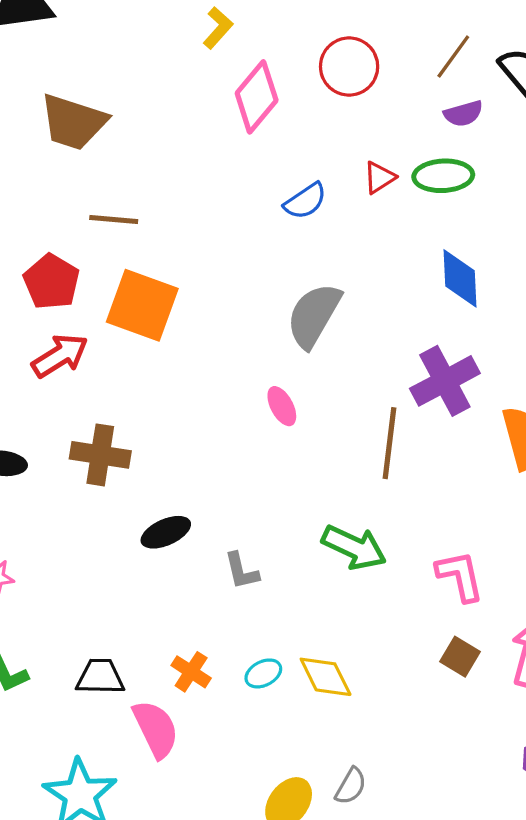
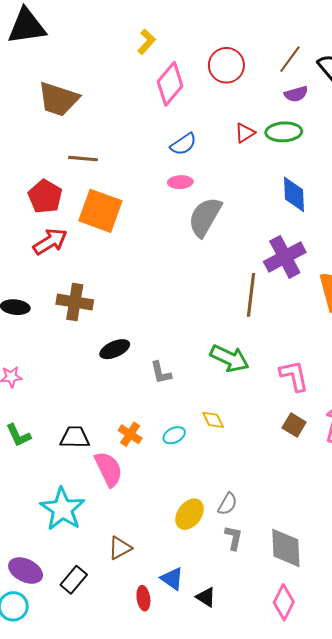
blue semicircle: (305, 201) -> (183, 144), moved
pink ellipse: (282, 406) -> (180, 182), moved, turned -65
yellow diamond: (326, 677) -> (213, 420), moved, size x0.7

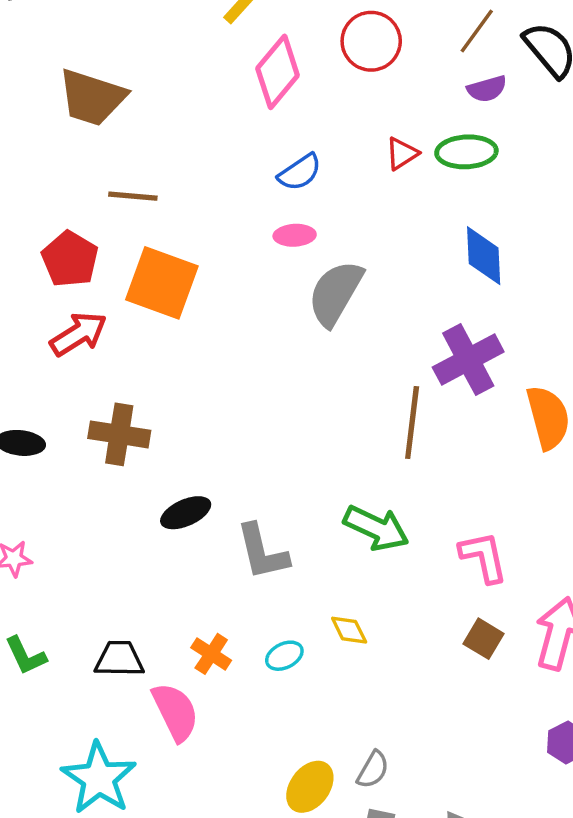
gray L-shape: (161, 373) -> (262, 552), size x1.5

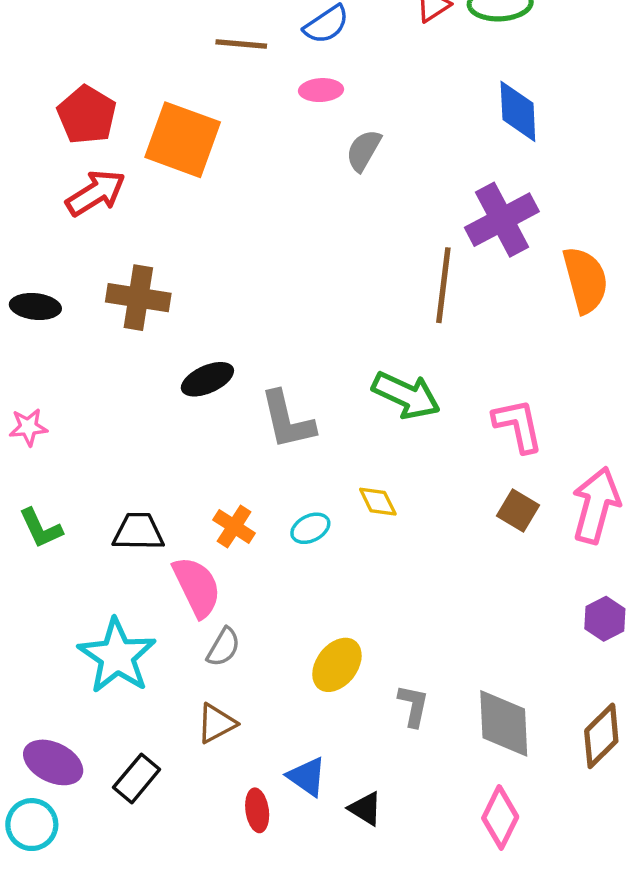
brown line: (133, 196) -> (241, 44), moved
gray semicircle: (335, 293) -> (364, 150), size x0.6
gray semicircle: (373, 770) -> (223, 647), moved

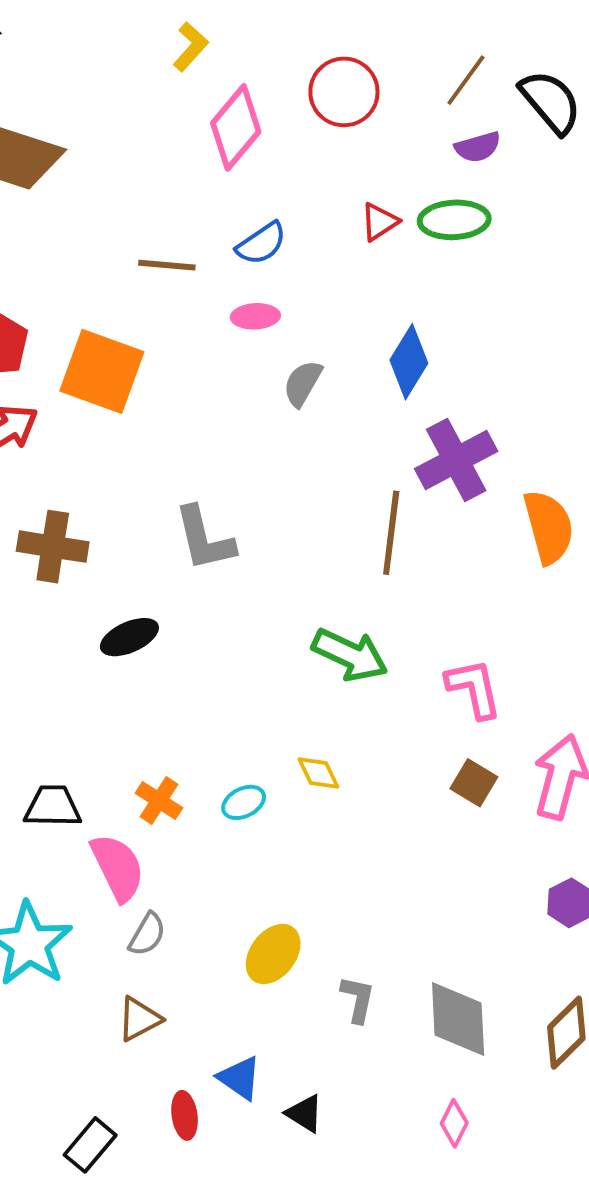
blue diamond: (518, 111) -> (409, 362), moved, turned 34
gray L-shape: (287, 420) -> (204, 539), moved
black rectangle: (137, 778) -> (90, 1145), moved
pink diamond: (500, 817) -> (454, 1123), size x0.7

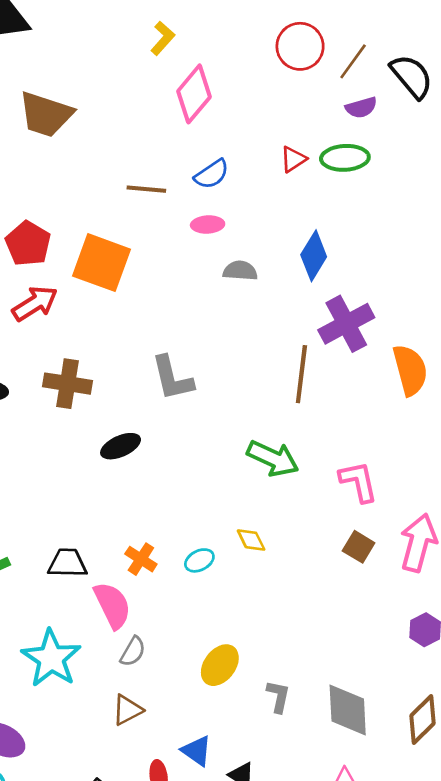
red circle: (344, 92) -> (300, 46), moved
gray semicircle: (303, 383) -> (240, 271), turned 64

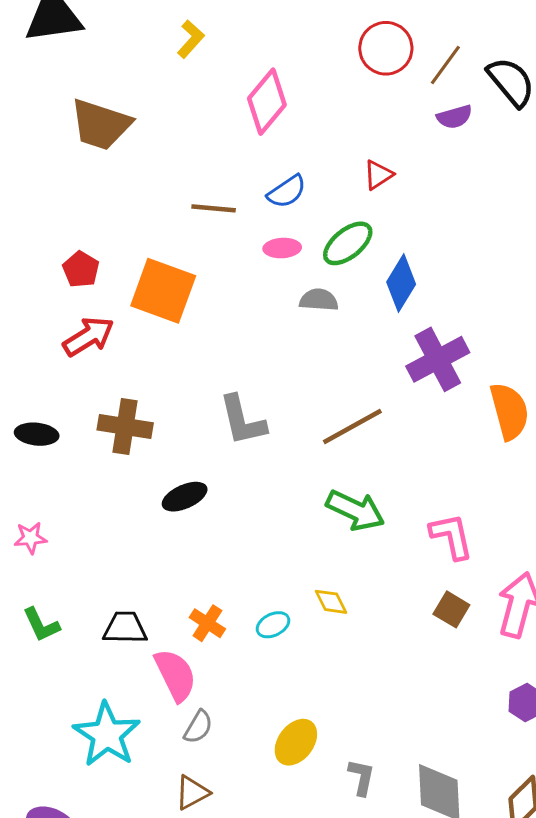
yellow L-shape: (163, 38) -> (191, 39), moved
green ellipse: (345, 158) -> (348, 243), moved, turned -36
red pentagon: (28, 244) -> (81, 269), size x0.7
brown line: (301, 374) -> (352, 426), moved, turned 54

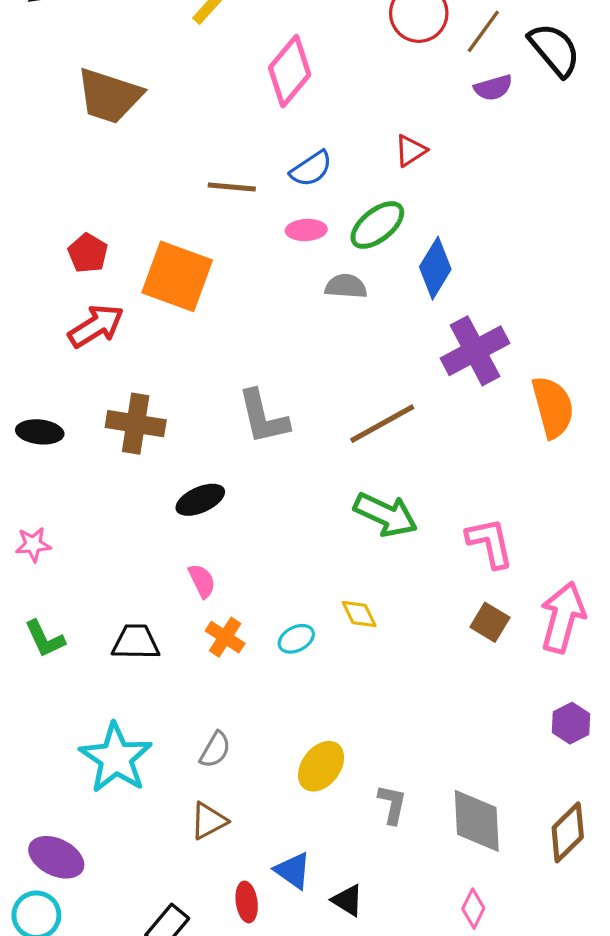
pink semicircle: (175, 675) -> (202, 581), moved, size x0.6

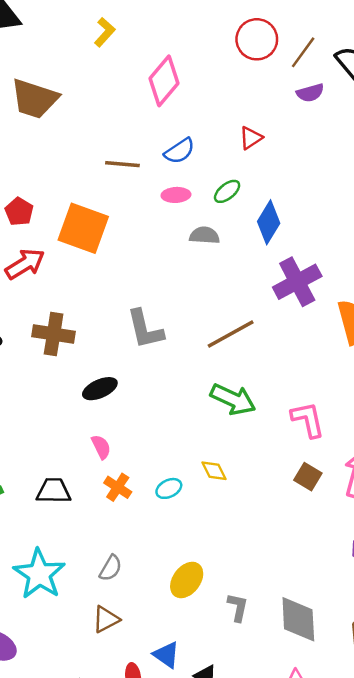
green ellipse: (377, 225) -> (227, 191), size x0.7

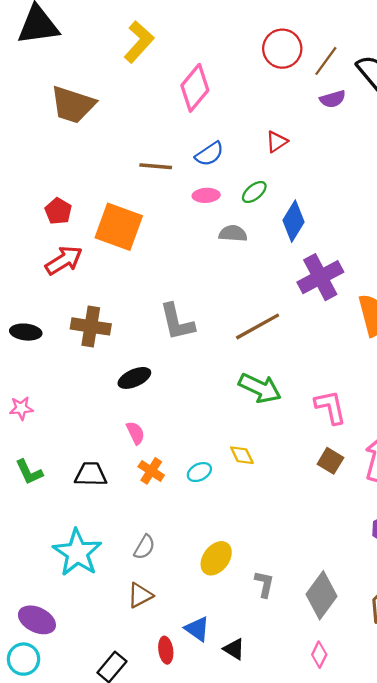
yellow L-shape: (105, 32) -> (139, 42), size x1.5
gray diamond: (298, 619) -> (321, 595), turned 39

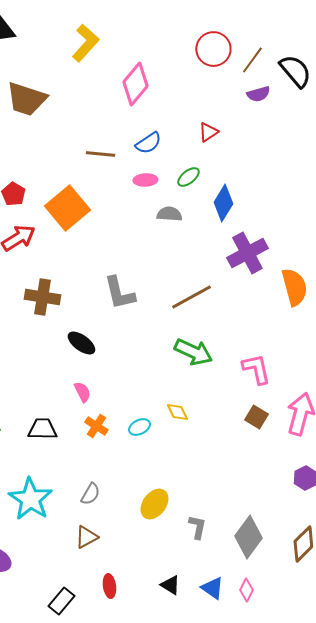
orange square: (119, 227) -> (67, 208), turned 30
black ellipse: (134, 378) -> (81, 343), turned 60
blue triangle: (197, 629) -> (212, 588), moved

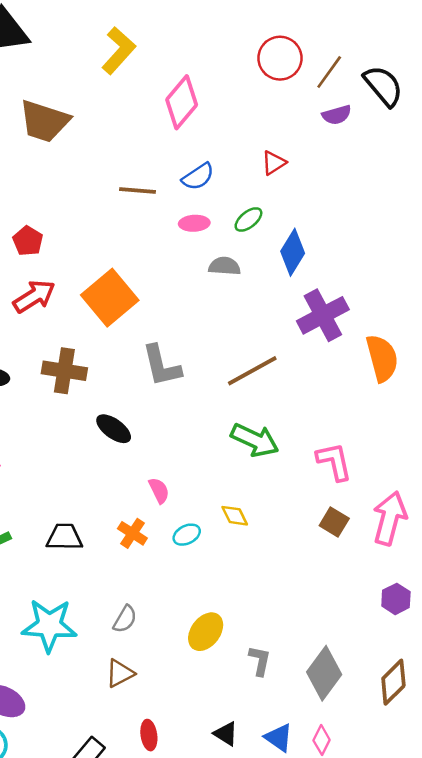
orange square: (67, 208) -> (110, 298), moved
pink semicircle: (82, 392) -> (159, 490), moved
cyan star: (30, 499) -> (49, 625), turned -30

